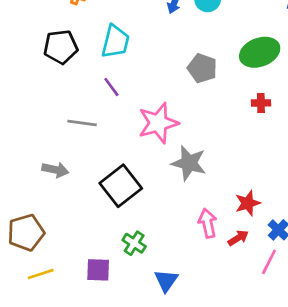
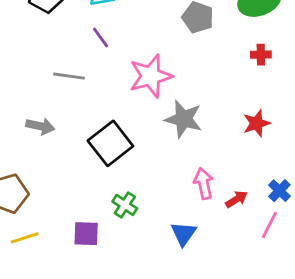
red star: (248, 203) -> (257, 123), moved
blue triangle: (166, 281) -> (184, 234), moved

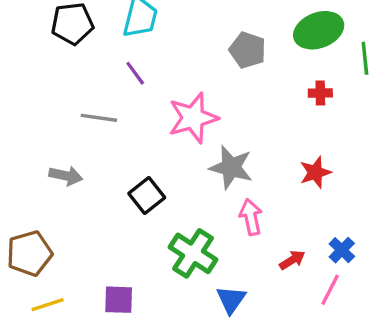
black square: (110, 143) -> (147, 196), size x0.7
pink arrow: (204, 183) -> (251, 217), moved
green cross: (125, 205) -> (193, 253), moved, size x1.6

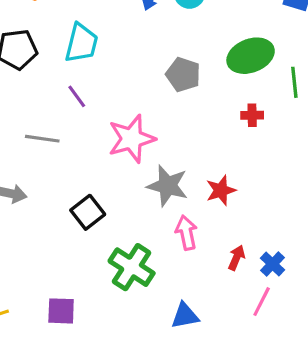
red star: (315, 172) -> (221, 190), moved
red arrow: (292, 260) -> (236, 258), moved, turned -35
blue triangle: (231, 300) -> (185, 316), moved, turned 44

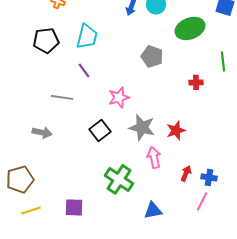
green ellipse: (251, 56) -> (190, 28), moved
pink star: (132, 139) -> (119, 97), size x0.7
black square: (88, 212) -> (100, 130), moved
blue cross: (272, 264) -> (209, 177), turned -35

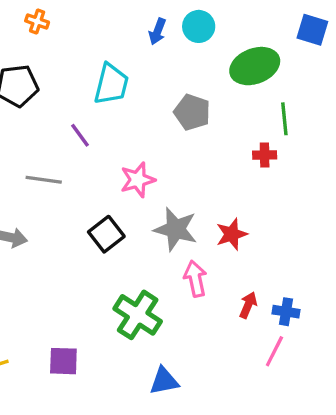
cyan trapezoid: (87, 36) -> (111, 84), moved
green line: (223, 61) -> (284, 119), moved
blue triangle: (153, 210) -> (164, 381), moved

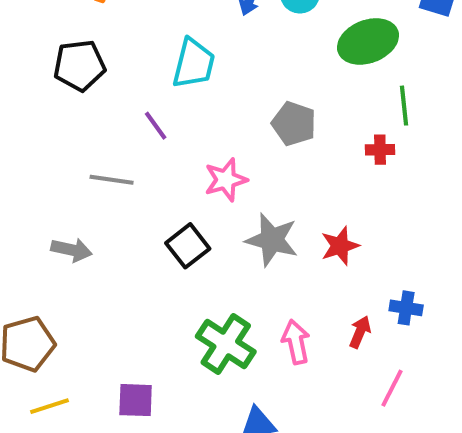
gray pentagon: (192, 112) -> (294, 124), moved
pink arrow: (195, 279) -> (296, 342), moved
blue cross: (286, 312) -> (406, 308), moved

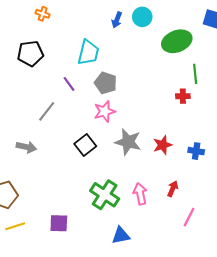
gray pentagon: (294, 124) -> (106, 83), moved
gray line: (112, 180) -> (47, 111), turned -60
blue cross: (406, 308) -> (196, 151), moved

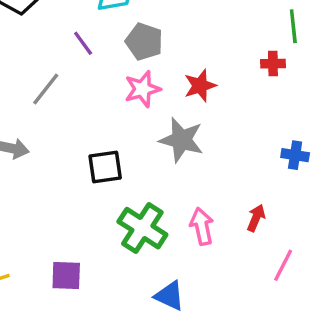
black square: (85, 145) -> (105, 167), moved, turned 30
red star: (163, 145) -> (200, 86), moved
blue triangle: (121, 235) -> (170, 296), turned 36

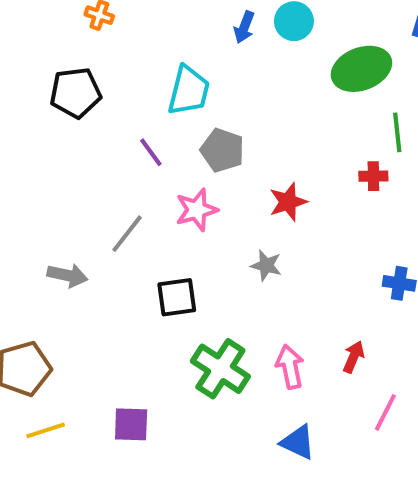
gray line: (46, 89) -> (127, 234), moved
pink star: (142, 89) -> (197, 210), moved
gray star: (181, 140) -> (266, 265), size x0.6
blue triangle: (170, 296) -> (298, 442), moved

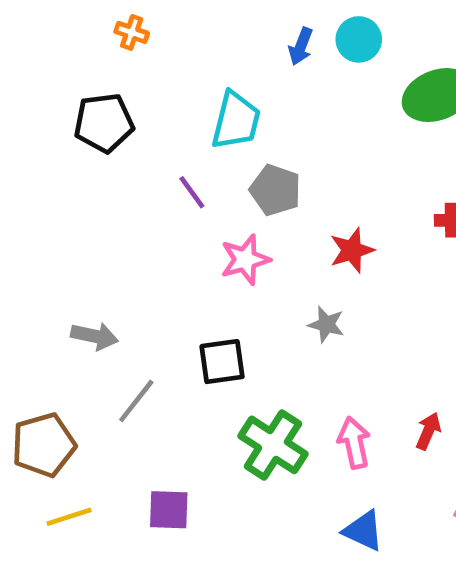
gray line: (127, 234) -> (136, 401), moved

